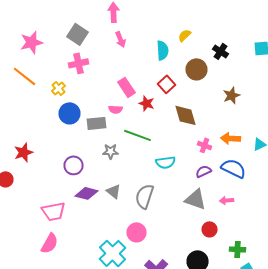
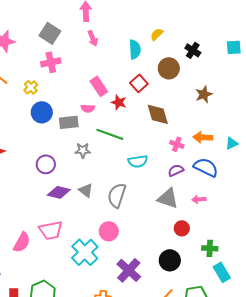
pink trapezoid: (54, 211) -> (51, 230), moved

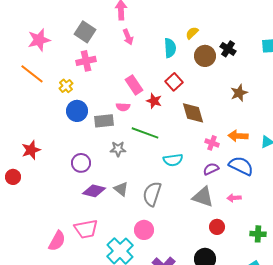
brown circle: (169, 68) -> (205, 56), moved
green cross: (210, 248) -> (258, 234), moved

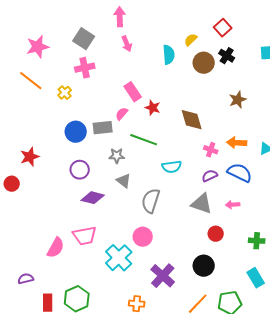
red square: (174, 82) -> (223, 28), moved
pink semicircle: (123, 107) -> (122, 114), turned 128
blue circle: (77, 111) -> (76, 132), moved
gray triangle: (121, 189) -> (124, 181), moved

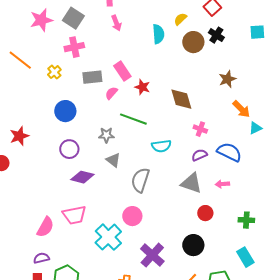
pink star: (38, 47) -> (41, 20), moved
gray rectangle: (103, 128) -> (92, 77), moved
orange arrow: (237, 143) -> (241, 109), moved, turned -138
purple semicircle: (26, 279) -> (41, 258), moved

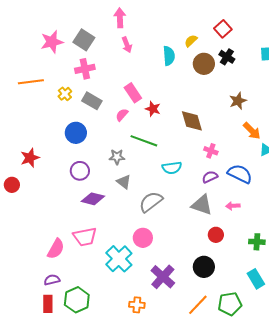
orange line: (20, 60) -> (31, 82), turned -45
gray rectangle: (92, 77) -> (92, 101), moved, turned 36
gray semicircle: (140, 180) -> (151, 202), turned 35

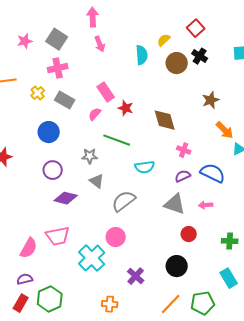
pink star: (52, 42) -> (25, 41), size x0.7
purple cross: (163, 277) -> (136, 276), size x0.7
red rectangle: (48, 304) -> (21, 303), turned 30

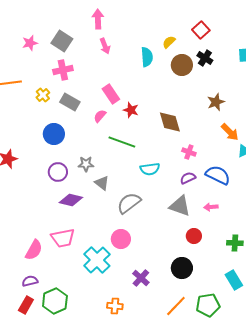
gray star: (90, 156) -> (86, 164), moved

